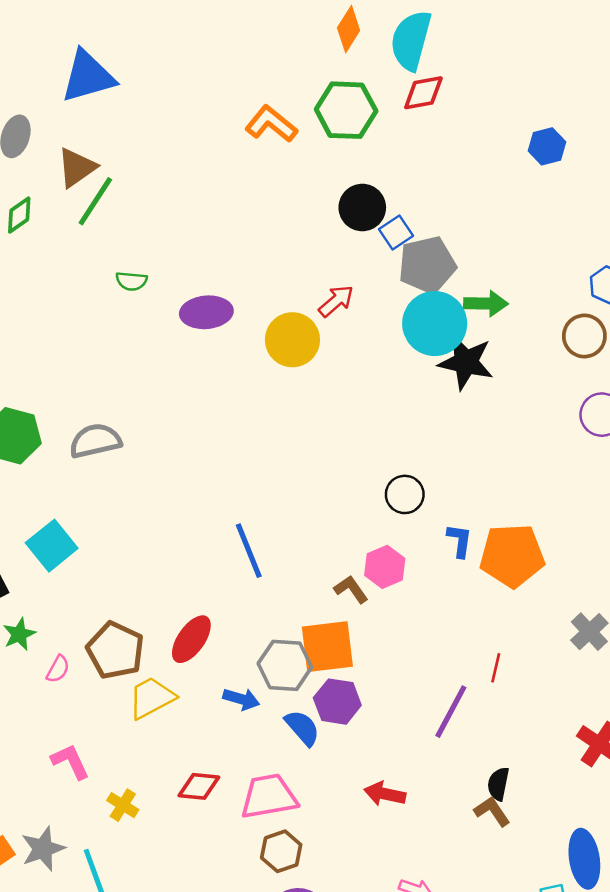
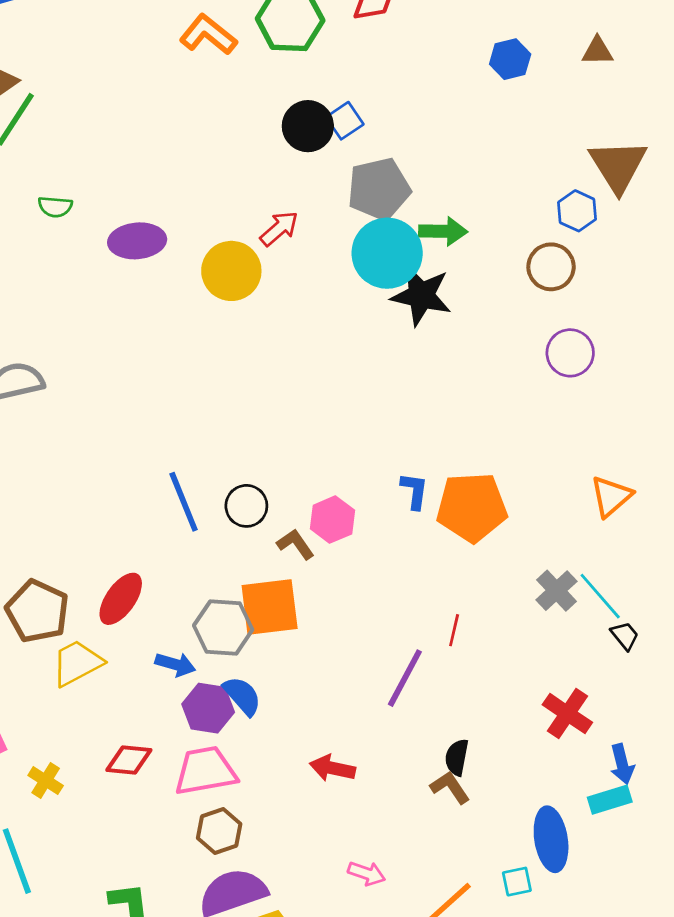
blue square: (396, 232) -> (345, 121), moved
black circle: (405, 494) -> (246, 506), moved
purple hexagon: (337, 702) -> (208, 708), moved

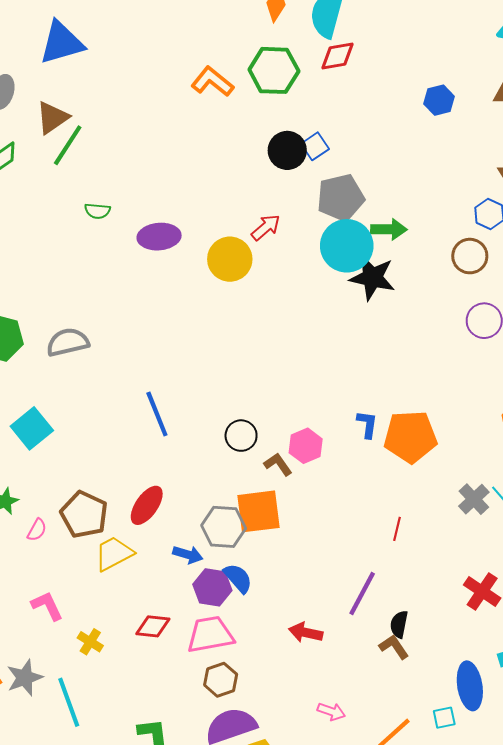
blue line: (184, 502) -> (157, 414), moved
purple line: (405, 678) -> (362, 594), moved

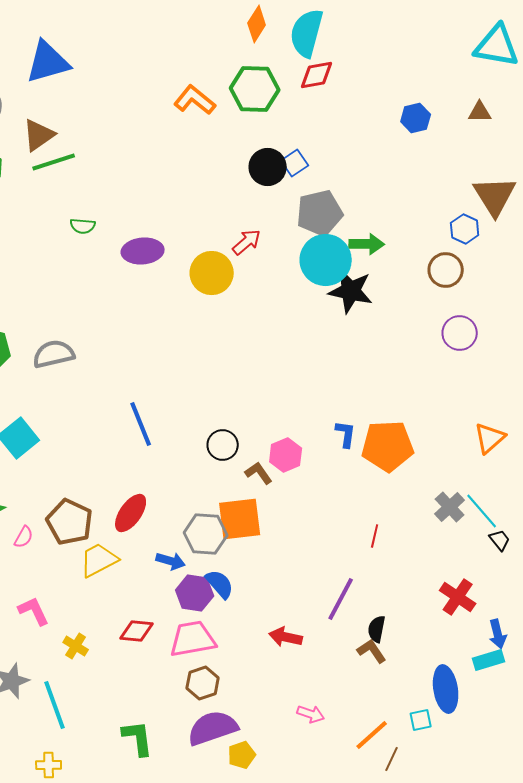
green line: (68, 145) -> (54, 162), turned 39

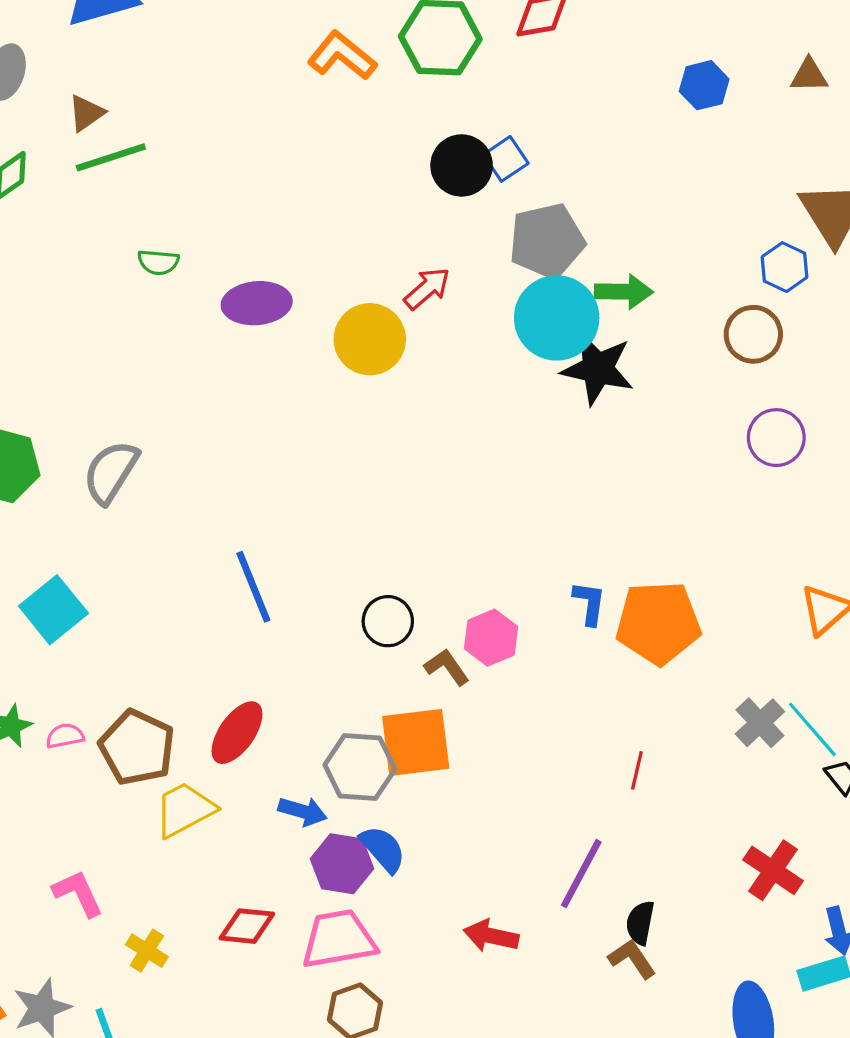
brown triangle: (39, 135) -> (86, 113), size x0.7
gray semicircle: (54, 354) -> (111, 472), turned -45
pink semicircle: (24, 537) -> (65, 736), moved, turned -130

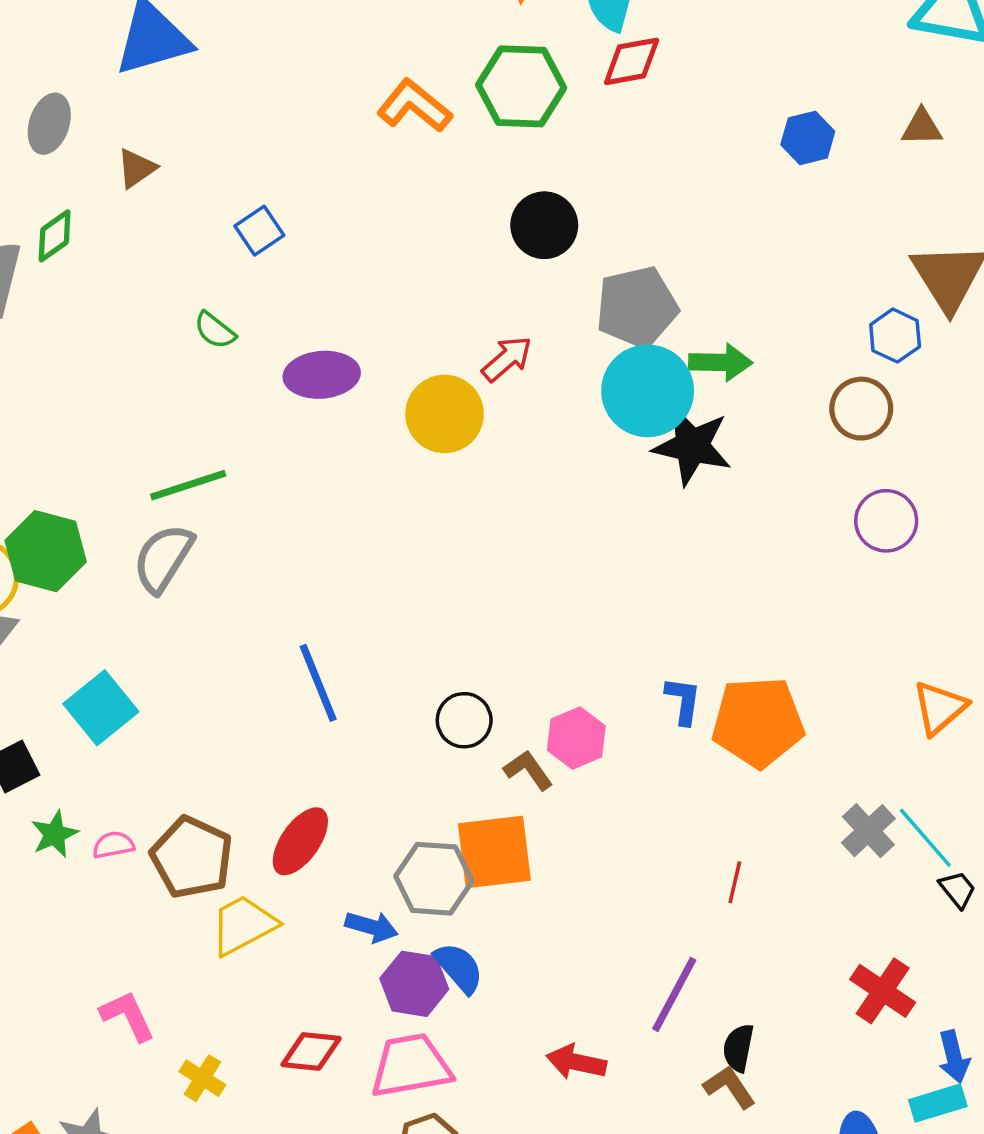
green line: (111, 157) -> (188, 485), moved
blue square: (506, 159) -> (259, 231), moved
green semicircle: (158, 262) -> (215, 330), turned 33

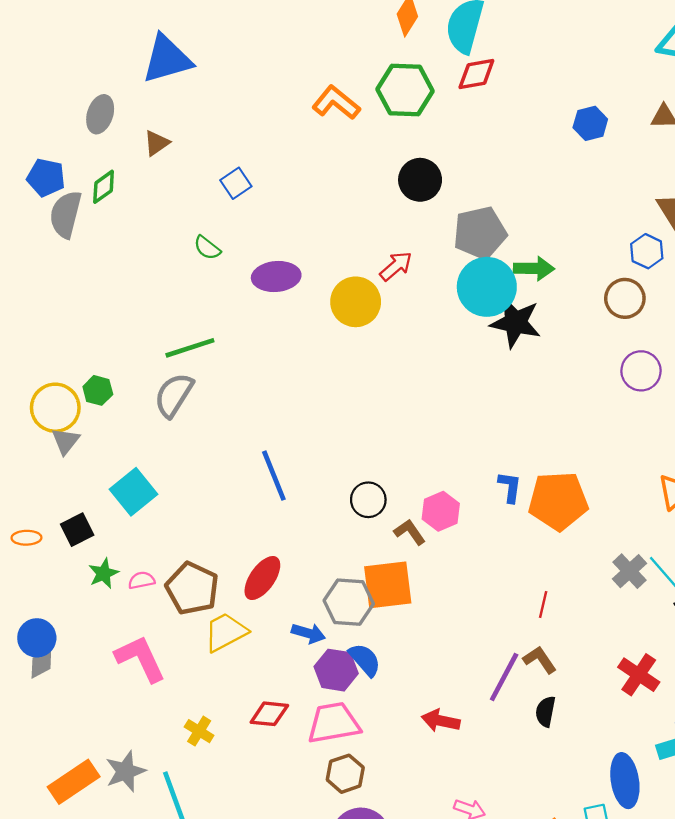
green hexagon: (46, 551) -> (98, 390), size x0.6
pink L-shape: (128, 1016) -> (140, 659), moved, size x1.4
brown L-shape: (729, 1087) -> (540, 660), moved

